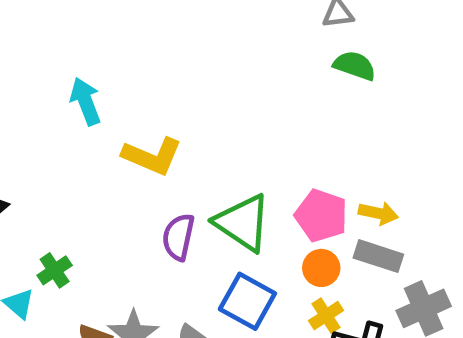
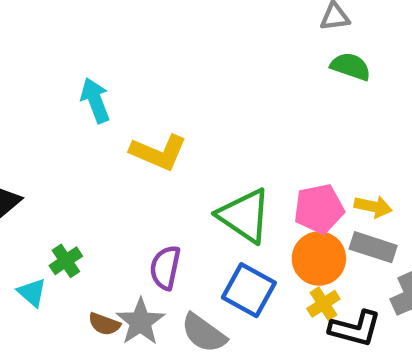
pink pentagon: (321, 216) -> (319, 209), turned -30
purple semicircle: (178, 237) -> (165, 268), moved
orange circle: (321, 268) -> (319, 259), size x1.5

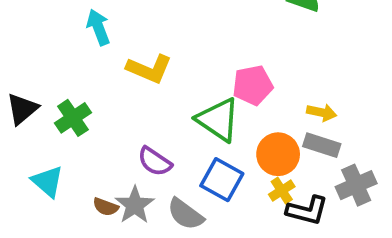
pink pentagon: (319, 209) -> (253, 85), moved
green cross: (66, 261) -> (73, 118), moved, size x1.4
purple semicircle: (165, 268) -> (155, 161), turned -68
cyan triangle: (32, 292) -> (48, 181), size x1.4

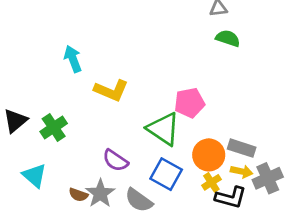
yellow arrow: (322, 112) -> (242, 171), moved

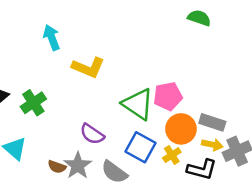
pink pentagon: (189, 103) -> (168, 96), moved
yellow cross: (211, 182) -> (172, 155), moved

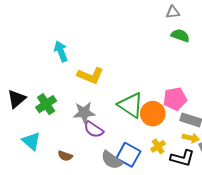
pink pentagon: (168, 96) -> (175, 99), moved
orange circle: (181, 129) -> (153, 114), moved
blue square: (140, 147) -> (128, 155), moved
gray star: (78, 165) -> (84, 113), moved, turned 30

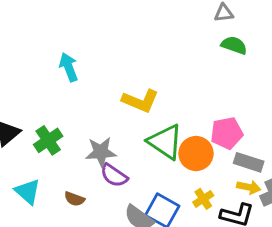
yellow L-shape: (90, 76) -> (140, 101), moved
brown semicircle: (65, 156) -> (74, 199), moved

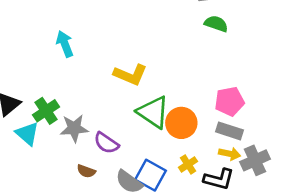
pink pentagon: (227, 133) -> (230, 101), moved
gray star: (101, 152) -> (74, 128), moved
cyan triangle: (28, 192) -> (27, 134), moved
brown semicircle: (74, 199) -> (86, 171), moved

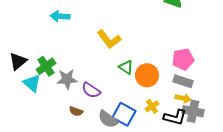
cyan arrow: (65, 44) -> (60, 16), turned -66
yellow L-shape: (130, 75) -> (109, 39), turned 30
green triangle: (153, 112) -> (126, 67), size x0.6
gray cross: (255, 160) -> (193, 111), moved, turned 35

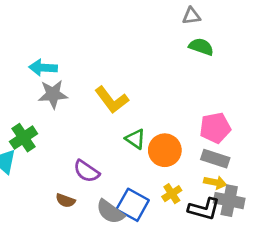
gray star: (67, 79) -> (53, 94), moved

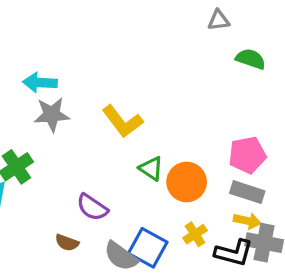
green semicircle: (201, 47) -> (251, 59), moved

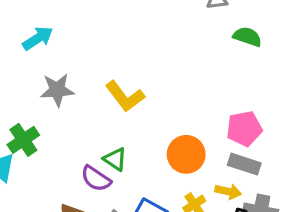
cyan arrow: (40, 83) -> (38, 38), moved, turned 144
green triangle: (151, 169) -> (115, 159), moved
yellow arrow: (247, 221) -> (228, 191), moved

